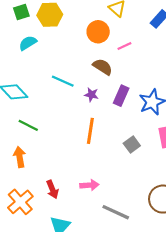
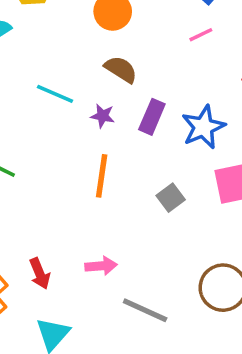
pink line: (124, 46) -> (201, 35), moved

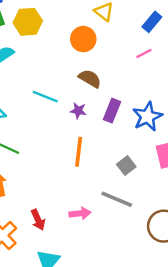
gray line: (145, 310) -> (117, 199), moved

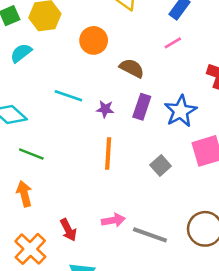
orange circle: (83, 39) -> (94, 40), moved
brown semicircle: (90, 79) -> (132, 68), moved
gray line: (117, 199) -> (150, 235), moved

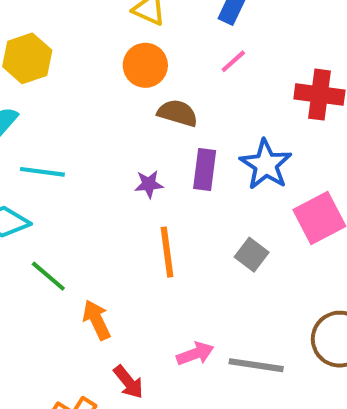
orange circle: (94, 40) -> (145, 65), moved
cyan line: (68, 96) -> (42, 172), moved
green line: (31, 154) -> (48, 276), turned 30
orange arrow: (24, 194) -> (97, 320), moved

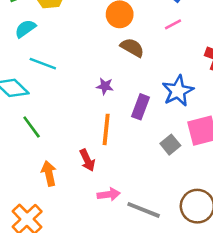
purple rectangle: (205, 170) -> (140, 107), moved
gray square: (252, 255) -> (170, 145), moved
orange arrow: (97, 320) -> (49, 173), moved
red arrow: (128, 382) -> (87, 160), moved

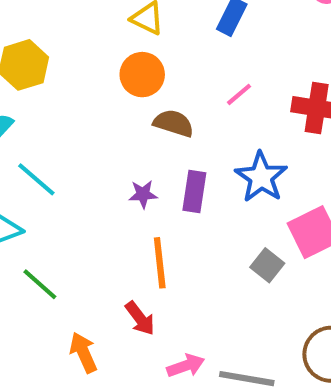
pink line: (173, 24) -> (239, 94), moved
cyan line: (43, 64) -> (36, 179), turned 32
purple rectangle: (140, 107) -> (194, 192), moved

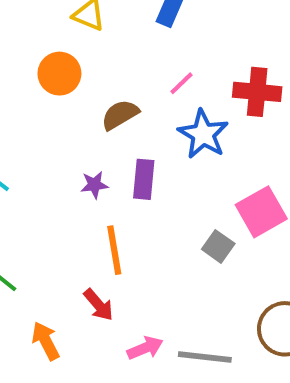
orange circle: (142, 75) -> (59, 74), moved
brown semicircle: (174, 123) -> (120, 115), turned -45
blue star: (261, 177) -> (203, 134), moved

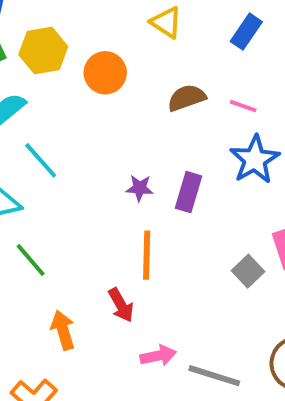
orange circle: (59, 74) -> (105, 73), moved
pink line: (181, 83) -> (243, 106), turned 52
brown semicircle: (120, 115) -> (187, 98), moved

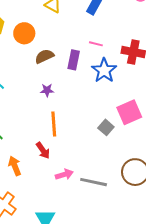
brown semicircle: (187, 98) -> (44, 56), moved
purple rectangle: (189, 192) -> (74, 60), moved

